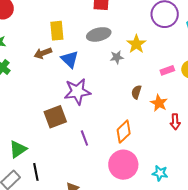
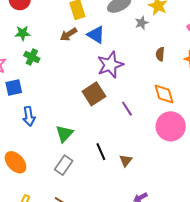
brown semicircle: (136, 92) -> (160, 54), moved
orange diamond: (124, 132) -> (164, 94), turned -50
black line: (36, 172) -> (101, 152), moved

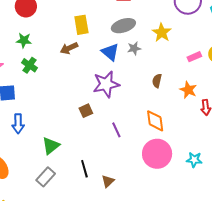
gray star: (142, 23) -> (134, 48), moved
blue triangle: (96, 35) -> (110, 52), moved
brown square: (94, 94) -> (86, 111), size x0.6

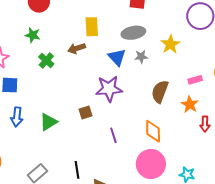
pink rectangle: (194, 57) -> (195, 80), moved
green cross: (30, 65) -> (46, 60), moved
brown semicircle: (157, 81) -> (160, 92), size x1.6
green triangle: (51, 146) -> (48, 122), moved

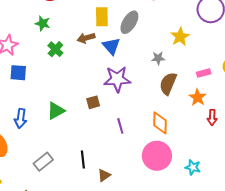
gray ellipse: (133, 33) -> (129, 22), moved, turned -50
blue triangle: (117, 57) -> (111, 46), moved
gray star: (141, 57) -> (158, 58), moved
blue arrow: (17, 117) -> (21, 118), moved

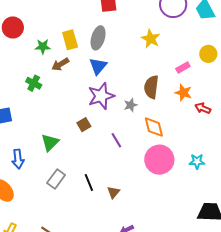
green star: (43, 23) -> (43, 47), moved
blue triangle: (111, 46) -> (98, 66), moved, turned 36
gray star: (158, 58) -> (131, 105), moved
red arrow: (212, 117) -> (203, 108), turned 126
gray rectangle: (43, 162) -> (56, 179), moved

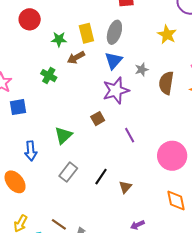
gray star: (131, 105) -> (142, 70), moved
orange diamond: (154, 127) -> (176, 201), moved
black line: (89, 183) -> (101, 177), turned 54

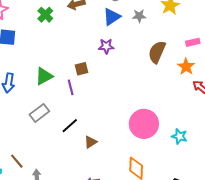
gray star: (142, 70) -> (139, 16), moved
purple star: (116, 90) -> (106, 46), size x0.6
purple line: (130, 135) -> (71, 87), moved

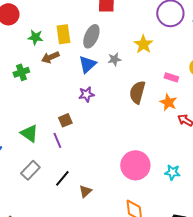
green cross: (45, 15) -> (21, 72), turned 35
pink rectangle: (193, 42) -> (171, 77), turned 40
green triangle: (44, 76) -> (29, 133), turned -48

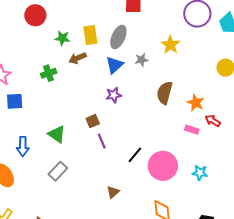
pink rectangle: (171, 77) -> (192, 130), moved
purple line: (57, 140) -> (102, 141), moved
black line: (62, 178) -> (135, 155), moved

